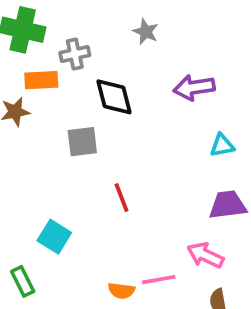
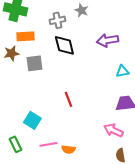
gray cross: (75, 54) -> (57, 20), moved
gray square: (82, 142) -> (34, 63), moved
pink line: (159, 280) -> (48, 144), moved

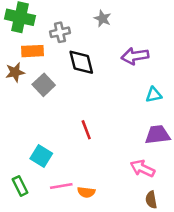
gray cross: (57, 20) -> (60, 32), moved
gray square: (34, 63) -> (44, 85), turned -36

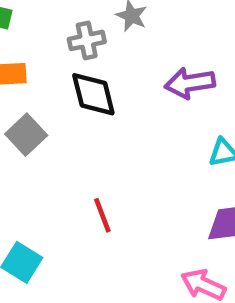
gray cross: (60, 32) -> (87, 40), moved

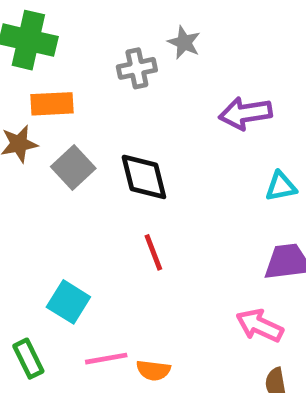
black diamond: (93, 94) -> (144, 177), moved

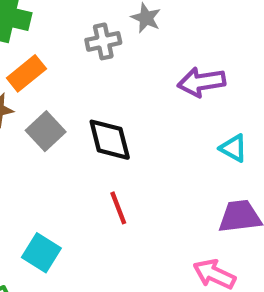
orange rectangle: (52, 104) -> (26, 73), turned -36
cyan triangle: (281, 186) -> (233, 148), turned 40

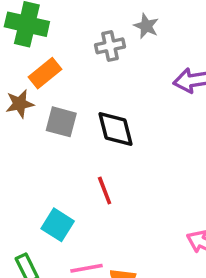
gray square: (46, 131) -> (61, 122), turned -32
red line: (118, 208) -> (105, 191), moved

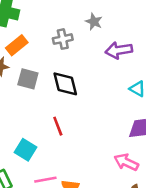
gray star: (146, 26) -> (94, 22), moved
gray cross: (110, 46) -> (63, 39), moved

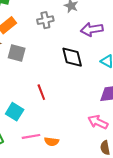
black diamond: (65, 84) -> (72, 57), moved

